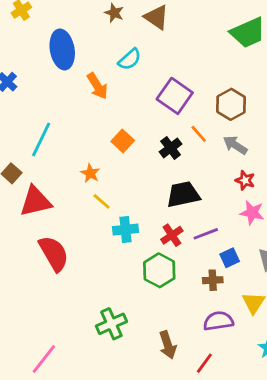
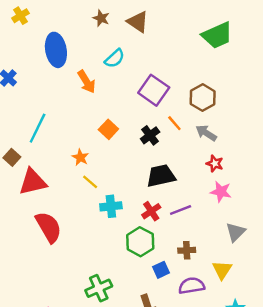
blue square: (230, 258) -> (161, 270), moved

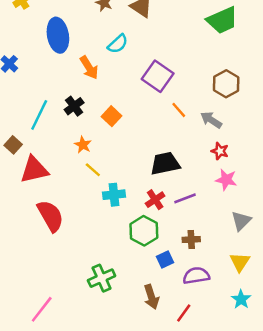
brown hexagon: (203, 98) -> (226, 84), moved
black cross: (150, 135) -> (74, 106), moved
yellow triangle: (222, 270) -> (240, 262), moved

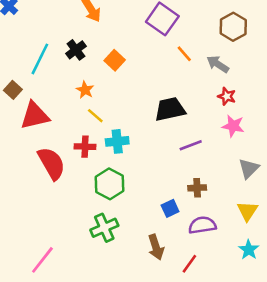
red cross: (155, 200) -> (85, 147), moved, turned 36
green hexagon: (144, 231) -> (109, 184), moved

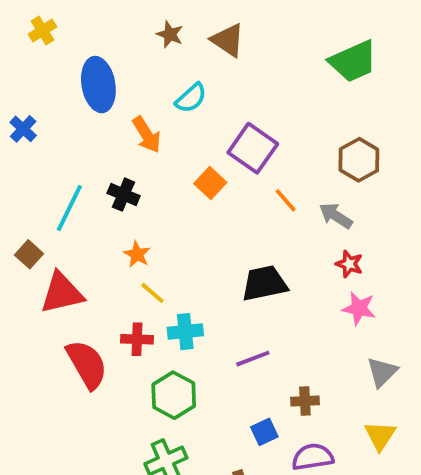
black cross: (76, 50) -> (124, 195), turned -30
orange square: (115, 60) -> (210, 183), moved
purple line: (191, 145) -> (253, 359), moved

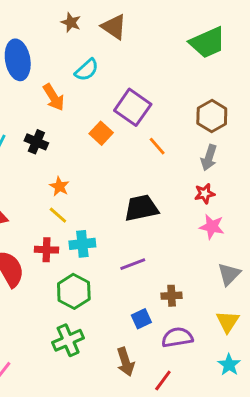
gray arrow: (336, 216) -> (209, 158), moved, turned -105
orange star: (137, 254) -> (59, 186), moved
red star: (349, 264) -> (205, 194), turned -30

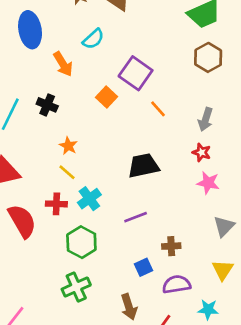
brown hexagon: (212, 116) -> (208, 57), moved
red star: (205, 194) -> (202, 152), turned 30
cyan cross: (82, 244) -> (89, 199), turned -30
cyan star: (229, 365) -> (208, 309), moved, turned -30

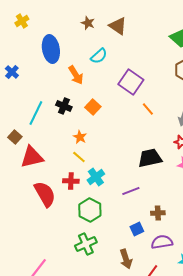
orange square: (107, 97) -> (93, 107), moved
black trapezoid: (143, 166) -> (150, 158), moved

